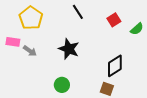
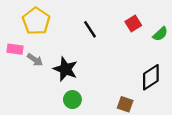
black line: (78, 12) -> (90, 29), moved
black star: (69, 49) -> (65, 69), moved
black diamond: (115, 66) -> (151, 77), moved

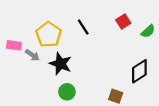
yellow pentagon: (36, 21) -> (49, 34), moved

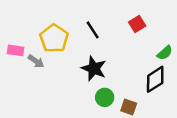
green semicircle: (148, 31) -> (165, 53), moved
black star: (60, 64) -> (94, 68), moved
green circle: (67, 92) -> (105, 97), moved

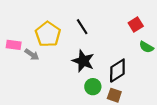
red square: (137, 24) -> (136, 25), moved
green semicircle: (165, 53) -> (146, 47), turned 72
black diamond: (155, 79) -> (117, 71), moved

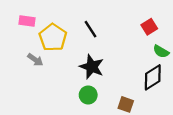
pink rectangle: (14, 45) -> (27, 21), moved
black diamond: (117, 71) -> (153, 77), moved
green circle: (93, 87) -> (88, 95), moved

